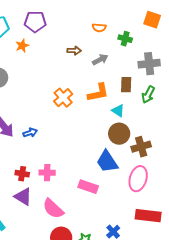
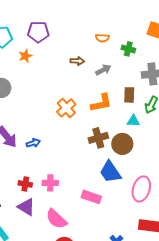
cyan triangle: (118, 111) -> (133, 121), moved, turned -32
brown cross: (141, 147) -> (98, 138), moved

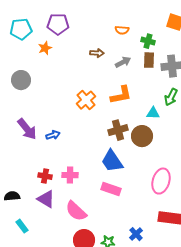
brown rectangle: (129, 95) -> (149, 60), moved
blue trapezoid: (110, 172) -> (112, 161), moved

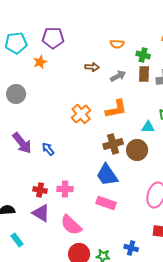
blue arrow: (53, 135) -> (48, 149), turned -112
blue cross: (136, 234) -> (131, 248), turned -32

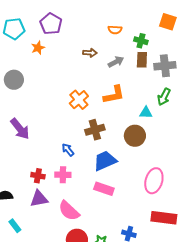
purple pentagon: (53, 38) -> (51, 24), turned 30
brown cross: (113, 144) -> (95, 130), moved
blue arrow: (48, 149) -> (68, 150), moved
blue trapezoid: (107, 175) -> (105, 161), turned 100
purple triangle: (41, 213) -> (39, 199), turned -42

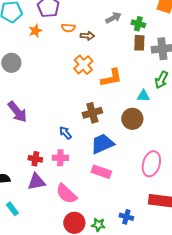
orange semicircle: (115, 30) -> (68, 28), moved
gray arrow: (116, 62) -> (113, 18), moved
orange cross: (79, 100) -> (83, 65), moved

